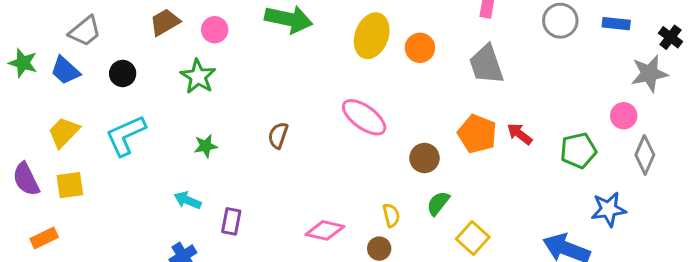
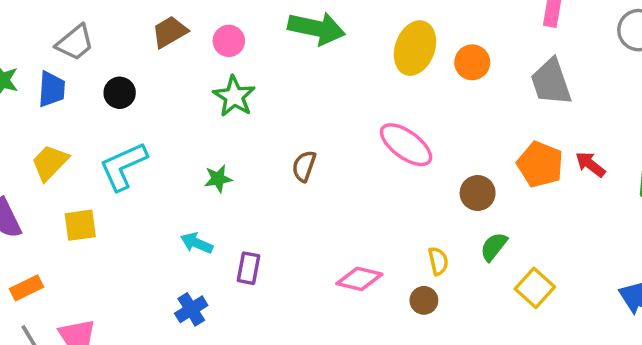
blue trapezoid: (65, 70) -> (52, 89), turned -128
green star: (198, 76) -> (234, 96), moved
yellow square: (70, 185) -> (80, 225), moved

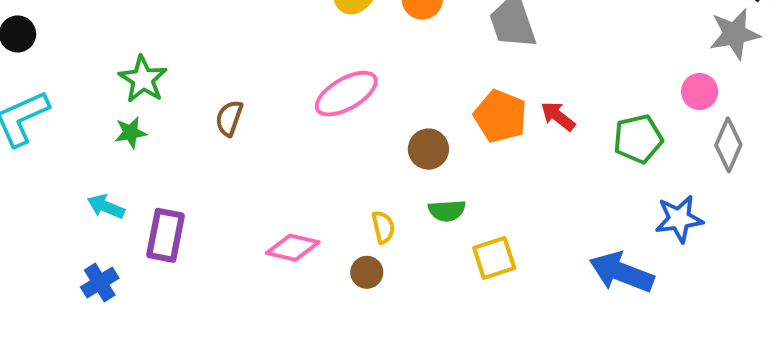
green star: (234, 96) -> (143, 79), moved
pink ellipse: (406, 145) -> (346, 94), turned -66
green semicircle: (494, 247) -> (447, 211), turned -132
purple rectangle: (248, 268) -> (165, 235), size x1.4
yellow square: (535, 288) -> (494, 258), turned 30

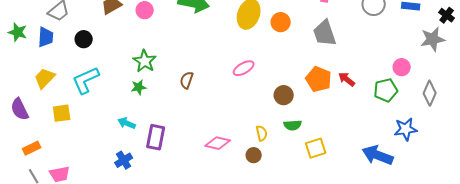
pink circle: (700, 92) -> (402, 67), moved
pink ellipse: (346, 94) -> (244, 68), size x0.7

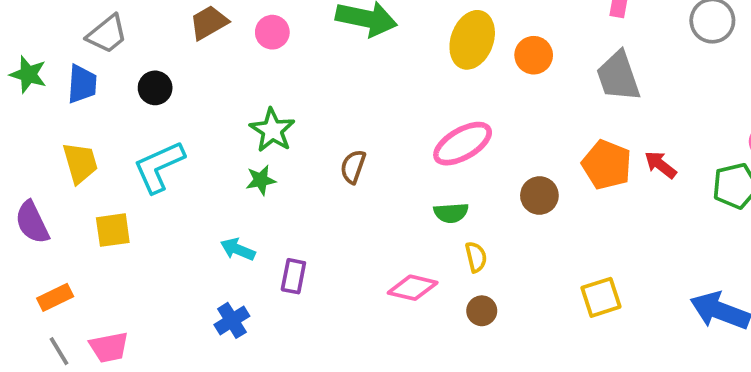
pink ellipse: (244, 68) -> (463, 144), size x1.4
yellow trapezoid: (45, 78) -> (80, 163), turned 120
green semicircle: (293, 125) -> (451, 213), moved
yellow semicircle: (262, 133) -> (476, 257), moved
purple rectangle: (156, 137) -> (293, 276), size x0.7

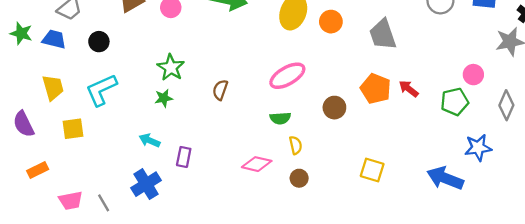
blue trapezoid: (82, 84) -> (54, 39), turned -80
yellow square: (601, 297) -> (372, 170), turned 35
blue cross: (232, 320) -> (146, 184), size x1.4
gray line: (59, 351) -> (104, 203), moved

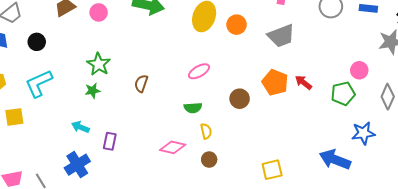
gray trapezoid: (383, 35) -> (281, 36), turned -92
pink ellipse: (287, 76) -> (199, 71), size x0.7
yellow square: (372, 170) -> (272, 170), moved, turned -30

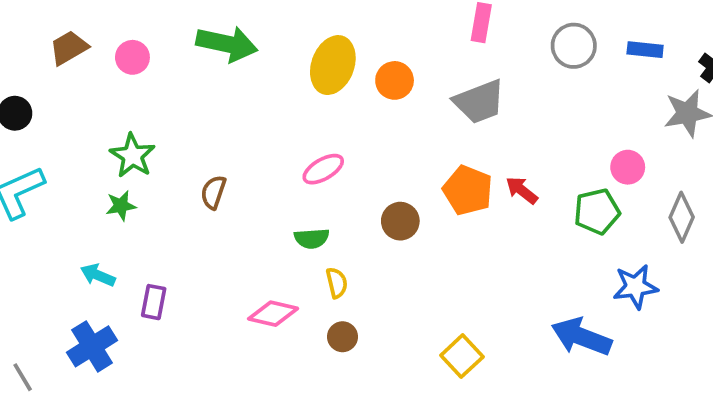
yellow square: (272, 170) -> (462, 356), turned -30

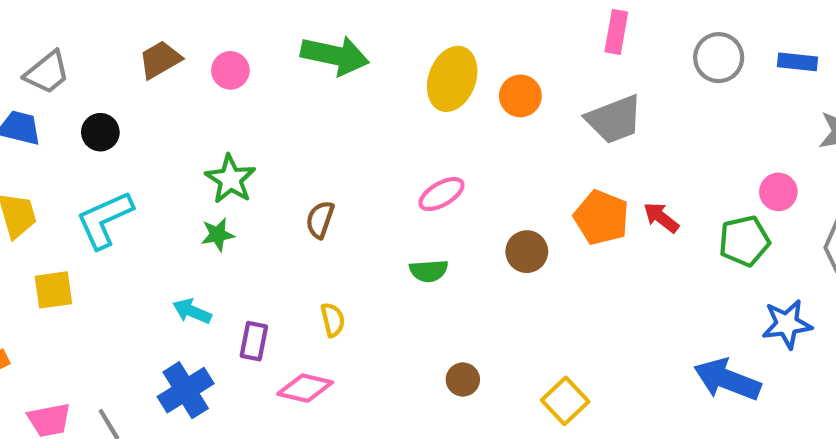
yellow semicircle: (337, 283) -> (333, 320), moved
pink diamond: (273, 314) -> (305, 388), moved
yellow square: (462, 356) -> (565, 401), moved

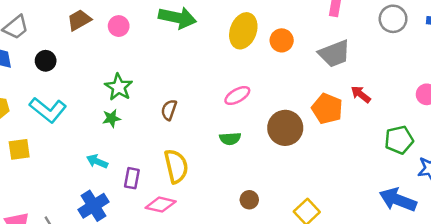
red arrow: (661, 217) -> (361, 94), moved
cyan L-shape: (105, 220) -> (48, 110), turned -117
green pentagon: (744, 241) -> (399, 140), moved
brown circle: (527, 252) -> (285, 128), size x1.5
yellow semicircle: (333, 320) -> (176, 166), size x1.8

